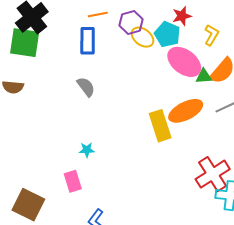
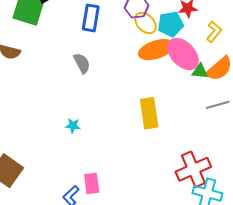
cyan pentagon: (167, 34) -> (171, 24), turned 30
orange ellipse: (186, 111) -> (156, 50), moved
pink rectangle: (73, 181) -> (92, 183), moved

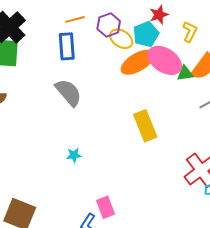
gray semicircle: (82, 63) -> (68, 92), size x1.4

